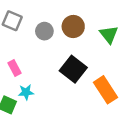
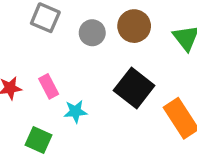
cyan star: (26, 92) -> (75, 112), moved

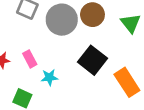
gray circle: (92, 33) -> (62, 20), size x1.6

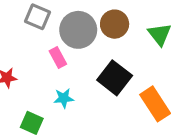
pink rectangle: (30, 59) -> (58, 57), moved

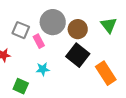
gray square: (38, 17) -> (21, 30), moved
brown circle: (115, 24) -> (78, 29), moved

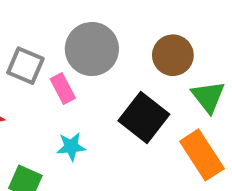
green triangle: (109, 25) -> (208, 97), moved
brown circle: (78, 29) -> (173, 55), moved

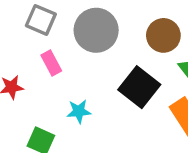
gray square: (25, 66) -> (41, 20), moved
pink rectangle: (63, 88) -> (51, 63), moved

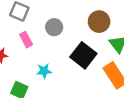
gray circle: (96, 30) -> (54, 27), moved, size x0.6

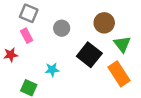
pink rectangle: (26, 40) -> (27, 36), moved

